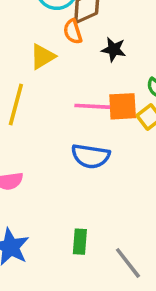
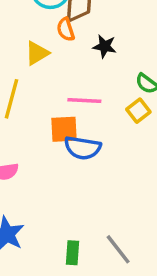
orange square: (123, 106) -> (64, 129), moved
green rectangle: (80, 242) -> (72, 253), moved

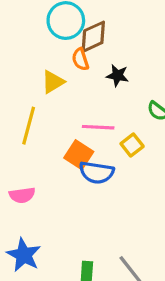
yellow square: (138, 111) -> (132, 145), moved
orange square: (64, 129) -> (79, 155), turned 36

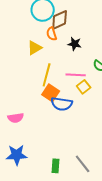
yellow line: (29, 126) -> (47, 75), moved
pink line: (98, 127) -> (76, 75), moved
blue star: (24, 255) -> (17, 155), turned -30

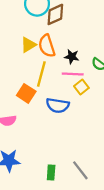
orange semicircle: (52, 34) -> (47, 46), moved, size x1.5
black star: (75, 44) -> (72, 57), moved
orange square: (51, 93) -> (26, 93), moved

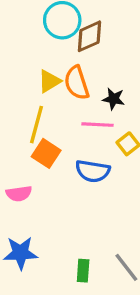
yellow line: (41, 74) -> (37, 125), moved
pink line: (73, 74) -> (97, 125), moved

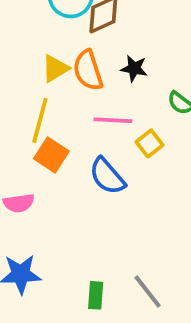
black star: (114, 99) -> (134, 68), moved
blue semicircle: (93, 171) -> (107, 176), turned 40

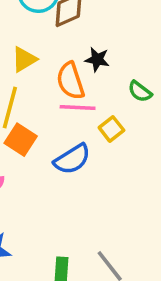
orange semicircle: (88, 70) -> (70, 81), moved
blue semicircle: (107, 176) -> (72, 159), turned -81

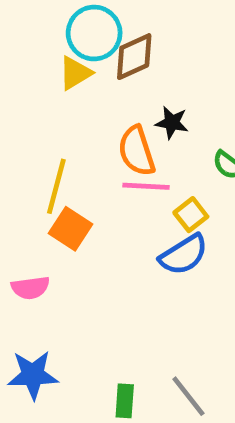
yellow triangle: (24, 59) -> (75, 73), moved
blue semicircle: (72, 159) -> (184, 255), moved

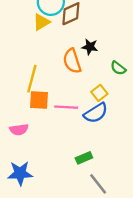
pink line: (146, 186) -> (66, 107), moved
orange square: (71, 229) -> (39, 100), turned -30
green rectangle: (125, 401) -> (84, 158), moved, turned 63

